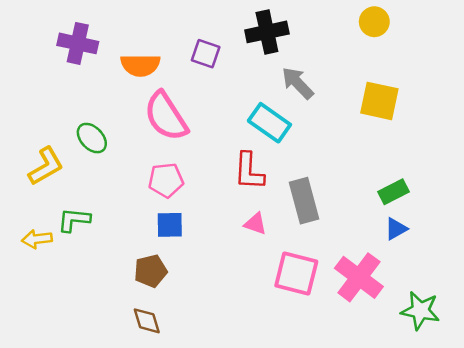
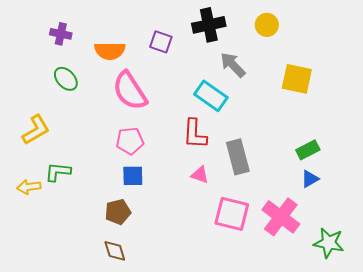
yellow circle: (374, 22) -> (267, 25), moved
purple cross: (78, 43) -> (61, 34), size x0.7
green ellipse: (92, 138) -> (66, 79), moved

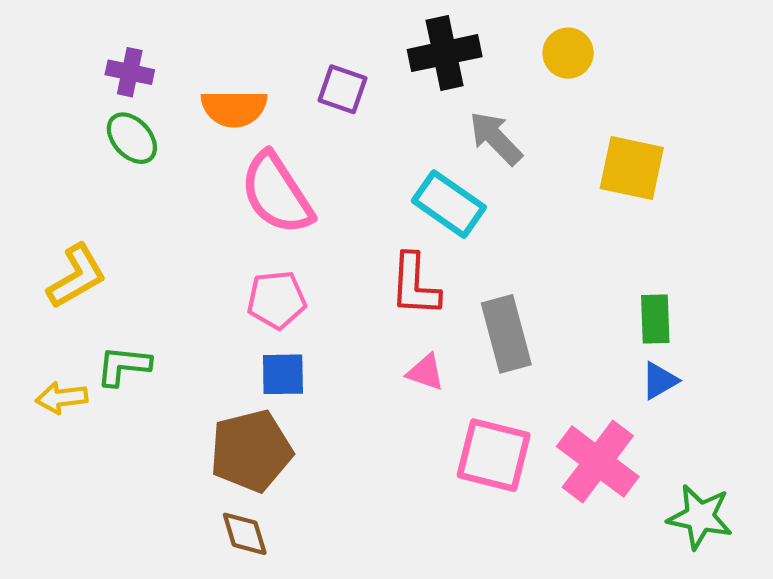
green ellipse: (66, 79) -> (132, 138), moved
green rectangle: (308, 150) -> (655, 319), turned -65
brown pentagon: (118, 212) -> (251, 451), size x1.5

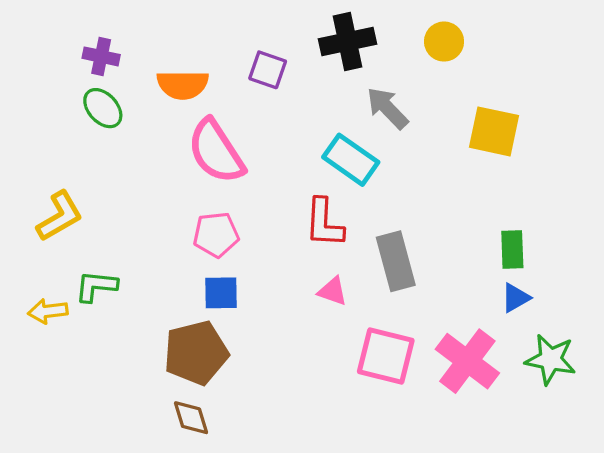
green star: (700, 517) -> (551, 359), moved

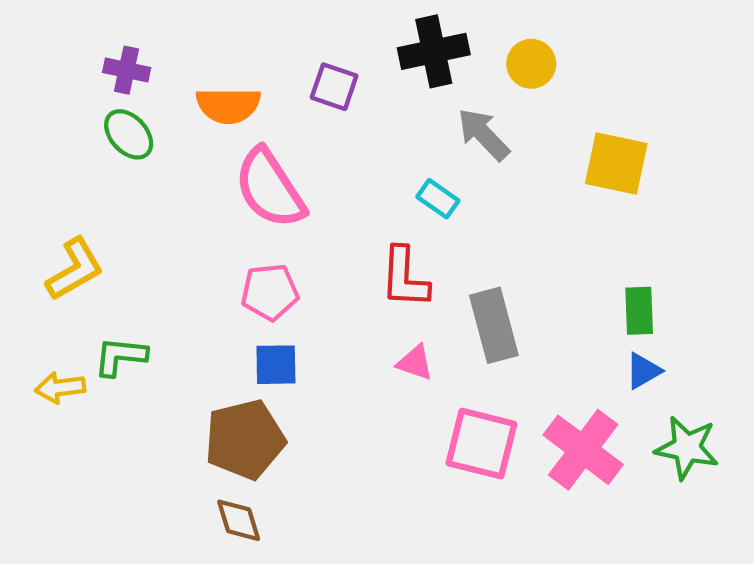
yellow circle: (444, 42) -> (531, 64), moved
cyan rectangle: (351, 160) -> (438, 199), size x0.6

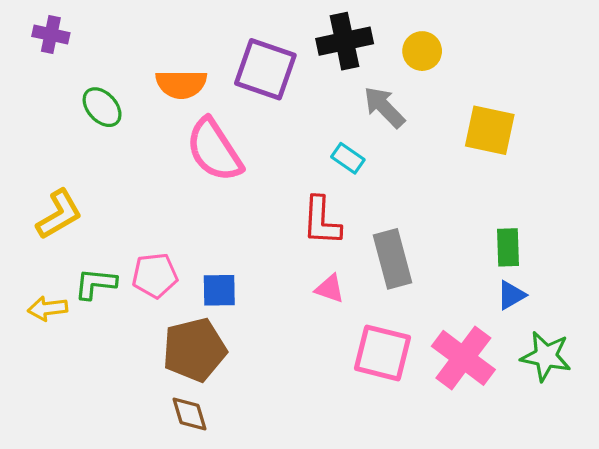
purple cross: (127, 70) -> (51, 35), moved
purple square: (334, 87) -> (265, 69), size x1.6
pink pentagon: (270, 292) -> (155, 275), moved

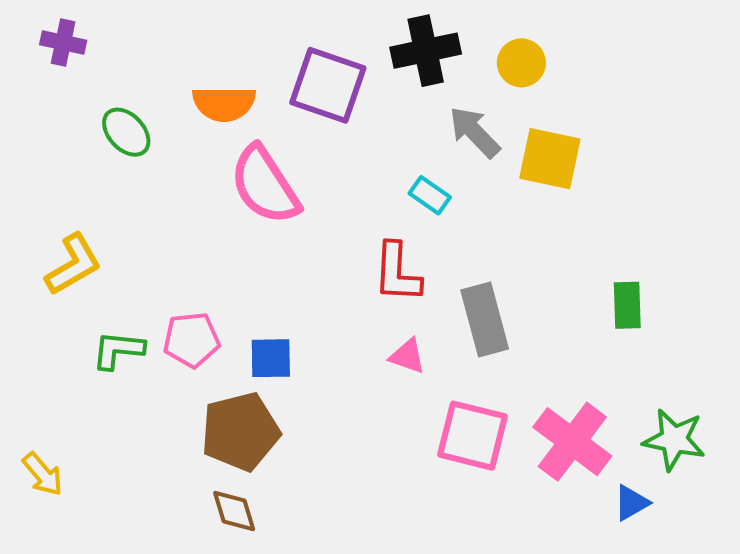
yellow square: (490, 130) -> (550, 159), moved
blue triangle: (511, 295) -> (631, 503), moved
yellow arrow: (48, 308) -> (43, 474), moved, turned -123

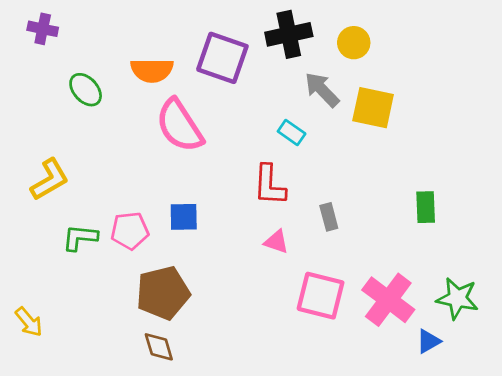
gray rectangle: (485, 319) -> (329, 217), size x0.6
blue square: (271, 358) -> (184, 217), moved

